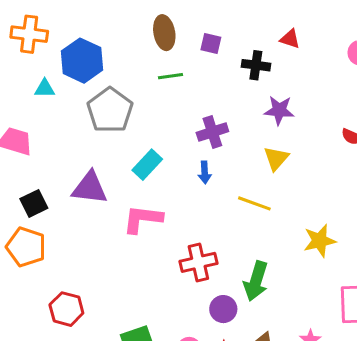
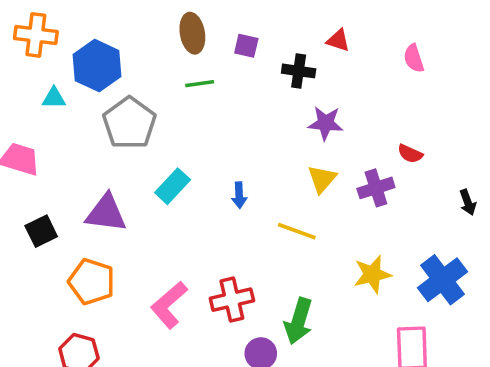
purple cross: (212, 132) -> (376, 188), moved
pink L-shape: (143, 219) -> (169, 305), moved, turned -48
orange pentagon: (26, 247) -> (92, 282), moved

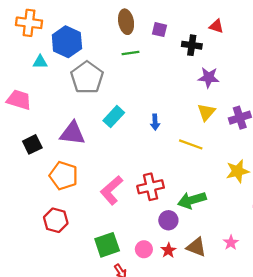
green arrow: (299, 321) -> (192, 200), turned 56

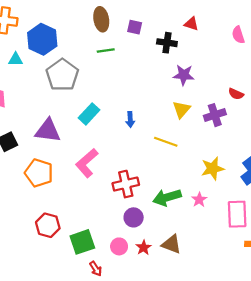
pink L-shape: (112, 190) -> (87, 163), moved
red hexagon: (56, 220) -> (48, 225), moved
purple circle: (168, 220) -> (134, 217), moved
pink star: (231, 243) -> (199, 200), moved

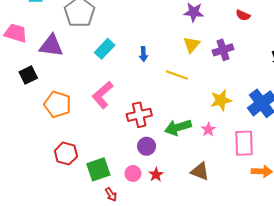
red semicircle: (236, 94) -> (243, 15), moved
purple triangle: (48, 131) -> (51, 46), moved
brown triangle: (171, 244) -> (200, 171), moved

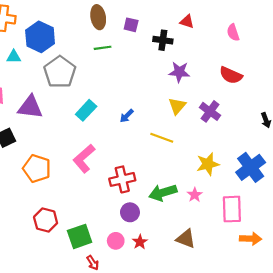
red semicircle: (243, 15) -> (231, 75), size x1.5
purple cross: (223, 50) -> (210, 111), turned -36
blue arrow: (143, 54) -> (127, 116), turned 48

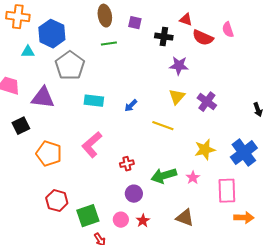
red semicircle: (231, 75) -> (203, 38), moved
cyan rectangle: (86, 110) -> (94, 101), turned 54
red cross: (122, 179) -> (127, 164), size x0.6

